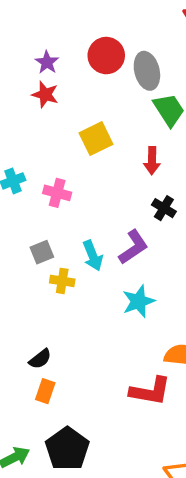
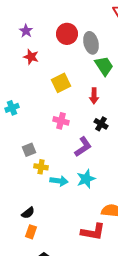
purple star: (47, 62) -> (26, 31), moved
pink cross: (57, 193) -> (61, 121), moved
cyan arrow: (93, 256) -> (59, 181), moved, turned -60

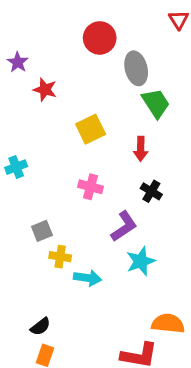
purple star: (26, 31) -> (18, 62), moved
red circle: (67, 34) -> (100, 38), moved
cyan star: (86, 179) -> (141, 261), moved

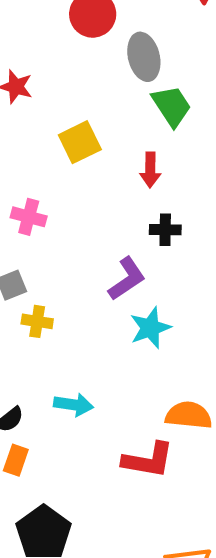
pink cross: (91, 187) -> (29, 217), moved
black cross: (151, 191) -> (165, 230), turned -30
cyan arrow: (88, 278) -> (73, 405), moved

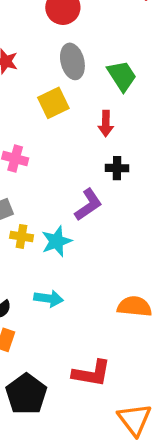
gray ellipse: (144, 57) -> (72, 61), moved
cyan star: (150, 328) -> (57, 241), moved
red L-shape: (148, 460) -> (92, 373), moved

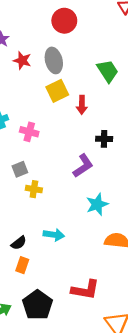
gray ellipse: (72, 61) -> (54, 60), moved
red arrow: (106, 124) -> (82, 105), moved
cyan star: (57, 241) -> (97, 204), moved

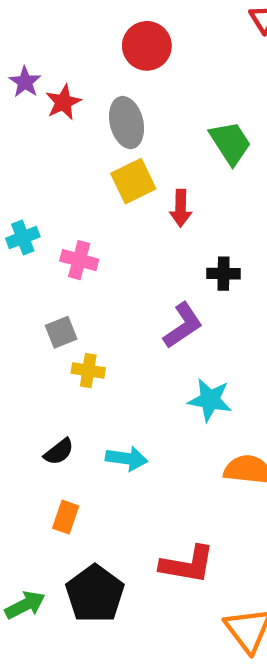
red star: (22, 60) -> (63, 102), moved, turned 30
cyan star: (97, 204) -> (210, 400), turned 30
black semicircle: (19, 243) -> (59, 452), moved

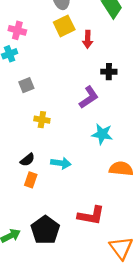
pink cross: (79, 260) -> (17, 30), moved
gray square: (61, 332) -> (26, 85), moved
orange rectangle: (66, 517) -> (31, 180), moved

